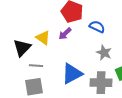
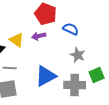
purple arrow: (65, 34) -> (39, 36), turned 32

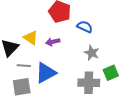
purple arrow: (39, 36) -> (53, 42), moved
blue triangle: (46, 76) -> (46, 73), moved

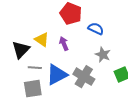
purple arrow: (53, 42) -> (64, 44), turned 80
gray cross: (89, 83) -> (84, 77), moved, turned 30

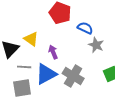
purple arrow: (64, 44) -> (53, 52), moved
gray star: (103, 55) -> (96, 45), moved

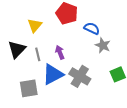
yellow triangle: (31, 39) -> (35, 25), moved, turned 35
gray line: (24, 67) -> (38, 54), moved, turned 72

